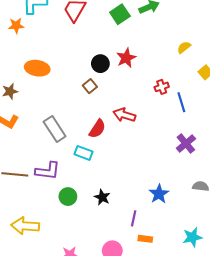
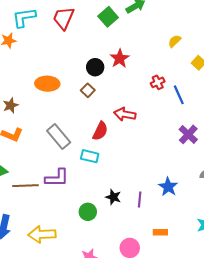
orange ellipse: (37, 68) -> (47, 84), moved
green circle: (68, 197) -> (88, 212), moved
purple line: (134, 218) -> (140, 199), moved

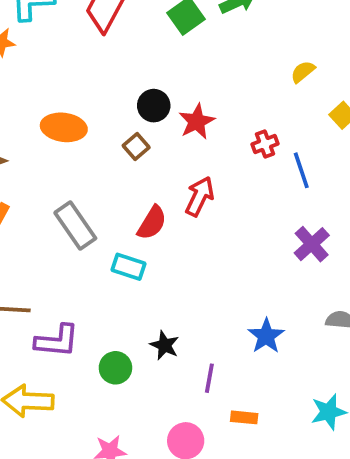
red star: (120, 58) -> (197, 122), moved
red arrow: (125, 114) -> (200, 196), turned 100
purple L-shape: (57, 178) -> (57, 341), moved
purple line: (140, 199) -> (209, 378), moved

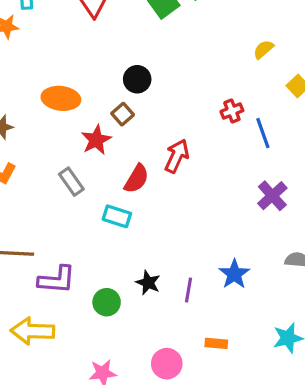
red star: (197, 122) -> (96, 140), moved
gray rectangle: (75, 225) -> (71, 182), size x0.7
purple line: (209, 378) -> (188, 290), moved

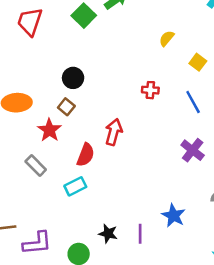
red cross: (232, 111) -> (150, 90), turned 35
blue line: (263, 133) -> (193, 102), moved
cyan rectangle: (117, 216) -> (75, 186), turned -35

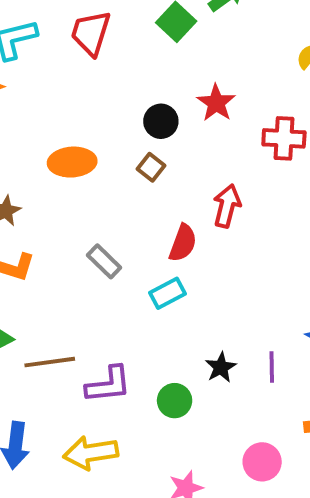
red cross: (150, 90) -> (284, 138), size x1.5
red star: (49, 130) -> (216, 103), moved
black star: (108, 233) -> (221, 367), turned 30

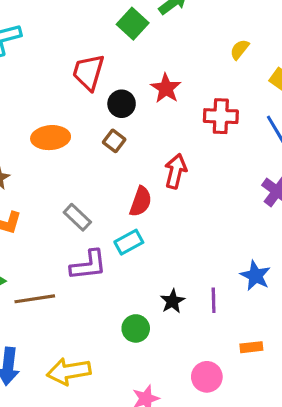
red trapezoid: (91, 33) -> (88, 72), moved
purple L-shape: (108, 385) -> (88, 265), moved

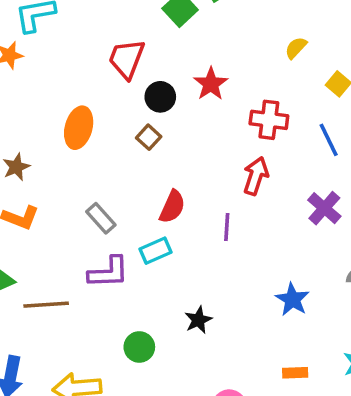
orange ellipse: (51, 138) -> (79, 128), turned -75
red arrow: (176, 171) -> (256, 176), moved
purple line: (214, 300) -> (227, 227), moved
green circle: (136, 328) -> (139, 347), moved
orange rectangle: (251, 347) -> (295, 373), moved

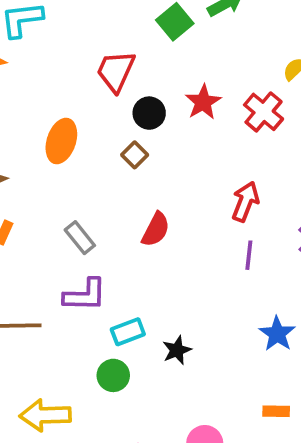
red cross: (269, 120) -> (264, 112), moved, turned 30
purple line: (227, 227) -> (249, 255), moved
cyan rectangle: (155, 251) -> (128, 332), moved

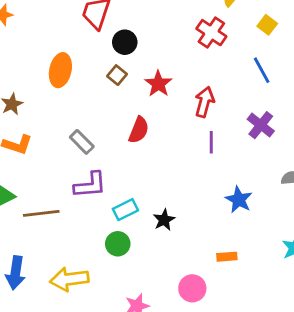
red star: (203, 102) -> (158, 84), moved
orange rectangle: (276, 411) -> (227, 257), moved

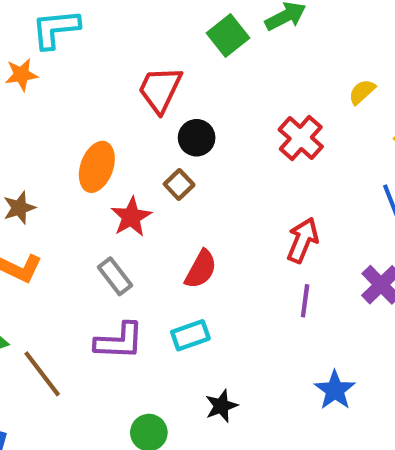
red cross: (211, 33) -> (301, 138), moved
red star: (158, 84) -> (131, 217), moved
cyan rectangle: (125, 210) -> (190, 335), moved
brown line: (41, 213) -> (42, 374), turned 52

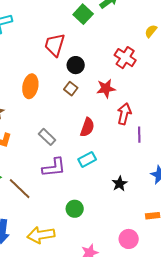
red star: (131, 217) -> (106, 88), moved, turned 30
red arrow: (303, 240) -> (124, 114), moved
black star: (221, 406) -> (120, 184), moved

